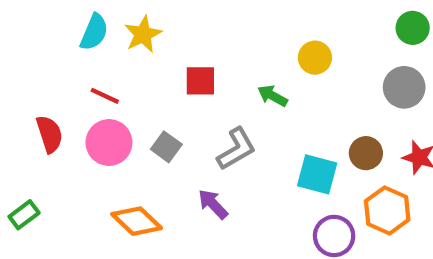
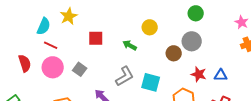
cyan semicircle: (94, 32) -> (44, 26), moved
gray L-shape: (236, 149) -> (125, 76), moved
brown circle: (366, 153) -> (174, 53), moved

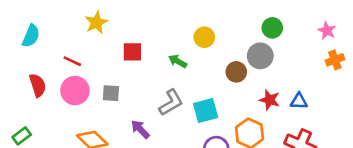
green circle: (196, 13) -> (272, 28), moved
cyan semicircle: (44, 26) -> (31, 36), moved
gray square: (80, 69) -> (111, 93), turned -32
cyan square: (151, 82) -> (206, 111), turned -30

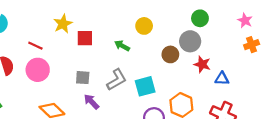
yellow star: (96, 23) -> (63, 24), moved
gray square: (111, 93) -> (83, 78), moved
red star: (270, 100) -> (202, 64), moved

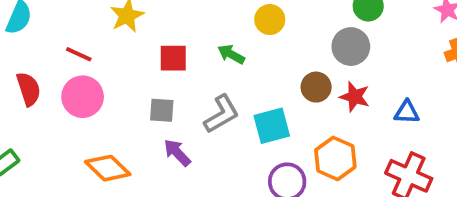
red square: (85, 38) -> (173, 58), moved
brown circle: (170, 54) -> (316, 87), moved
red star: (202, 64) -> (355, 97), moved

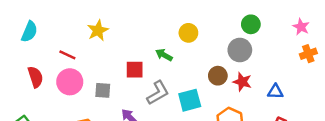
red square: (173, 58) -> (135, 70), moved
gray square: (162, 110) -> (103, 90), moved

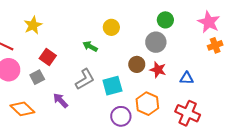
pink star: (301, 27) -> (209, 22), size x1.5
red square: (135, 70) -> (48, 57), moved, turned 35
gray square: (103, 90) -> (37, 77), turned -32

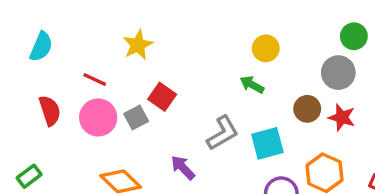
green arrow: (90, 46) -> (252, 85), moved
gray square: (37, 77) -> (136, 117), moved

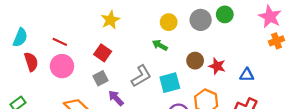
yellow star: (138, 45) -> (110, 20), moved
cyan semicircle: (41, 47) -> (20, 38), moved
gray circle: (338, 73) -> (201, 20), moved
gray square: (136, 117) -> (100, 78), moved

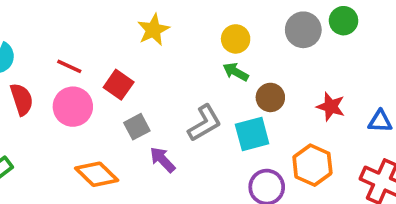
yellow circle: (169, 22) -> (236, 39), moved
red square: (103, 53) -> (119, 85), moved
brown circle: (195, 61) -> (270, 97), moved

